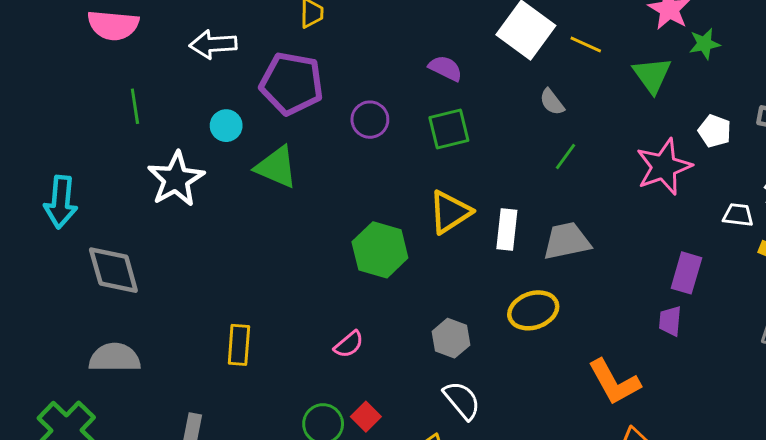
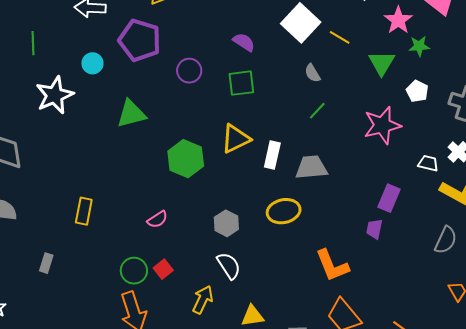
white pentagon: (715, 131) -> (417, 91), moved
green triangle: (276, 167) -> (131, 114), moved, turned -44

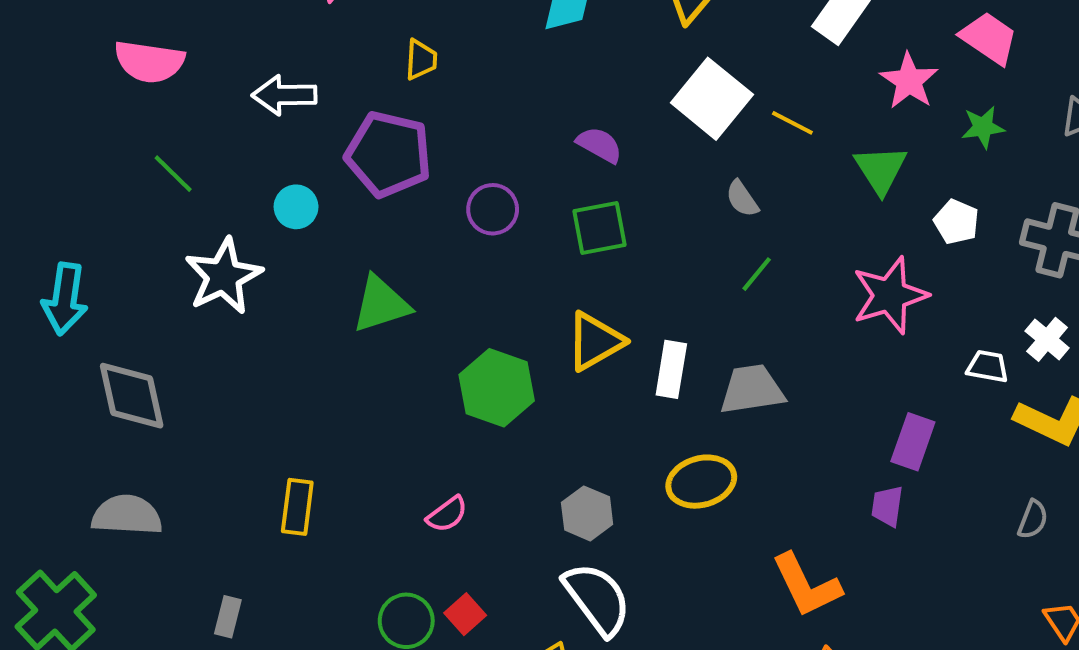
green line: (33, 43) -> (173, 174), turned -40
green star: (419, 46) -> (983, 127), moved
gray semicircle: (446, 240) -> (1033, 519), size x0.7
white semicircle: (229, 266) -> (597, 599), size x1.4

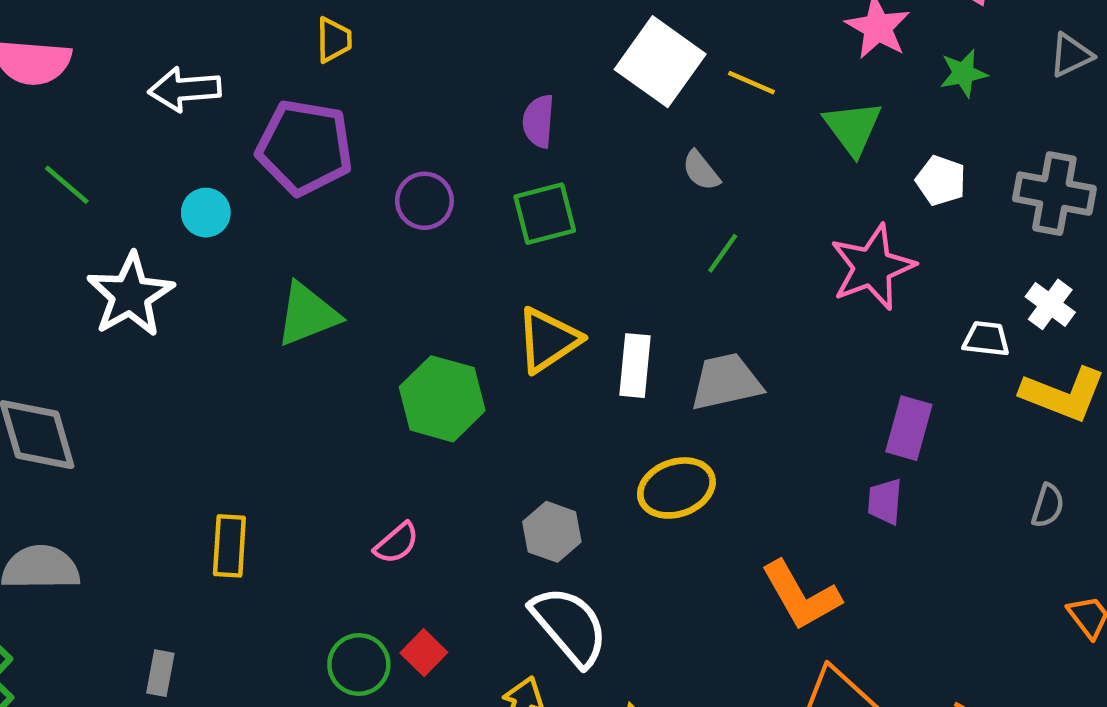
purple semicircle: (599, 145) -> (538, 121), turned -111

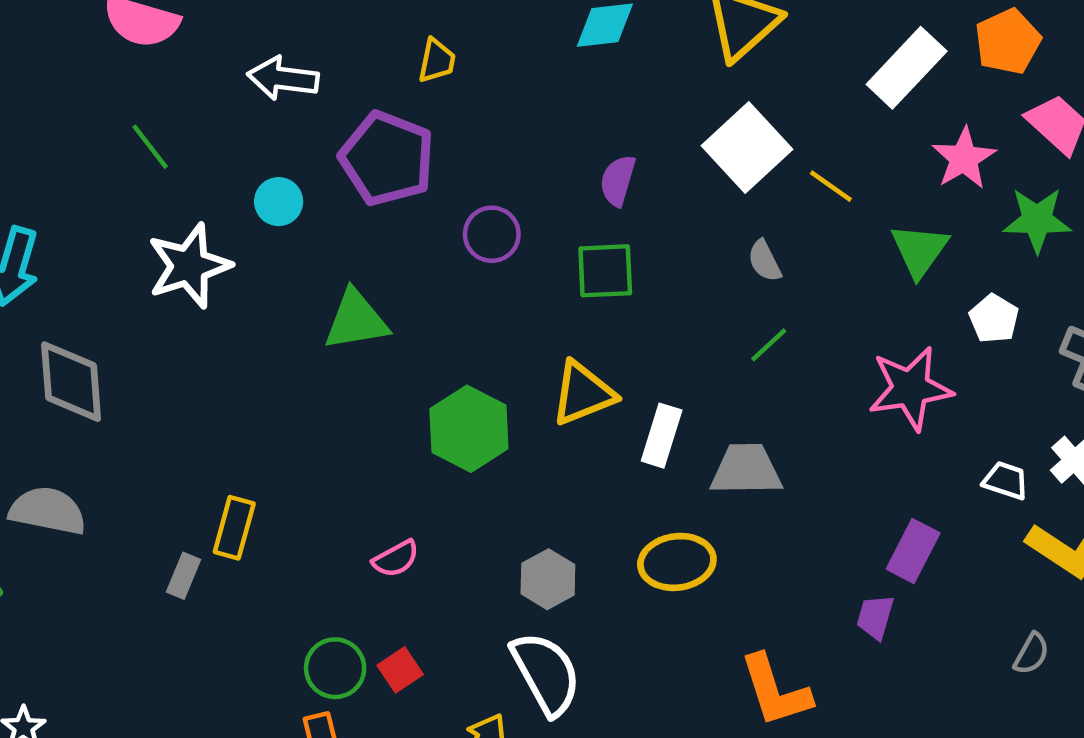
green star: (963, 73) -> (1037, 220), size x1.4
gray rectangle: (160, 673) -> (183, 576), moved

